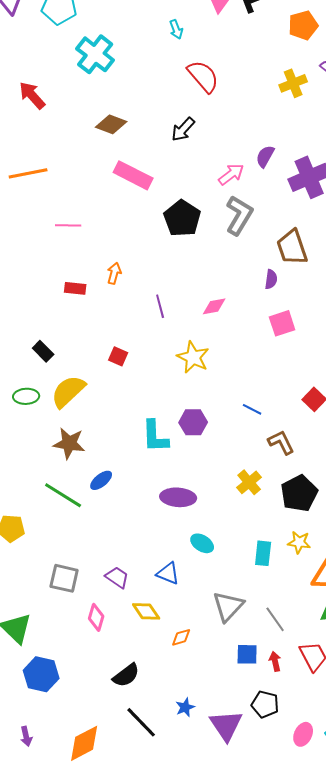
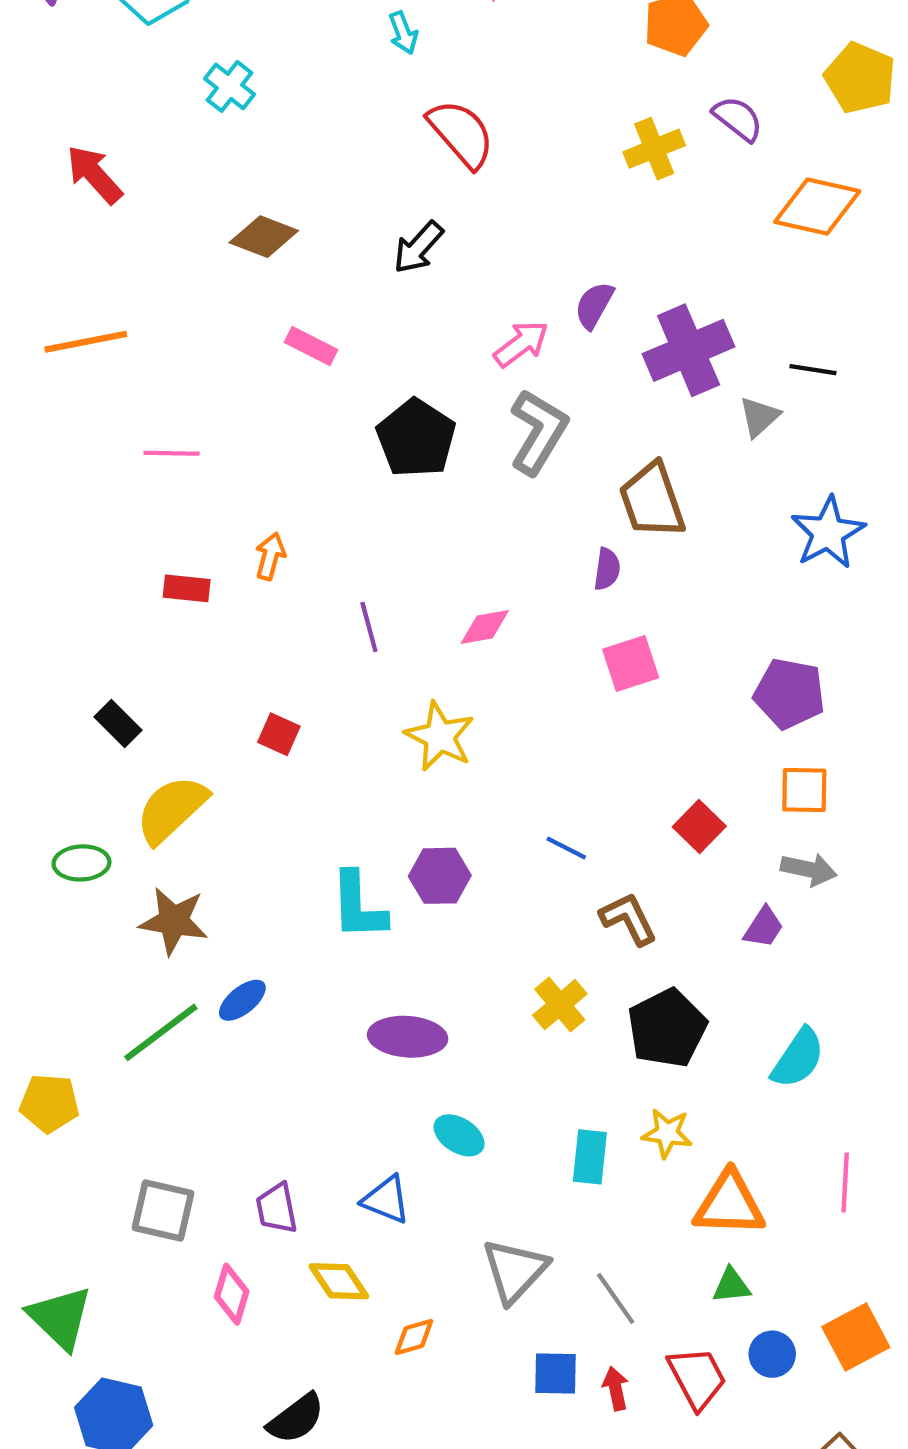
cyan cross: (95, 54) -> (230, 86), size x0.6
pink rectangle: (133, 175) -> (311, 346), size x0.6
green ellipse: (26, 396) -> (81, 863), moved
green line: (63, 495) -> (161, 1032), turned -69
purple trapezoid: (117, 577) -> (277, 1208), turned -135

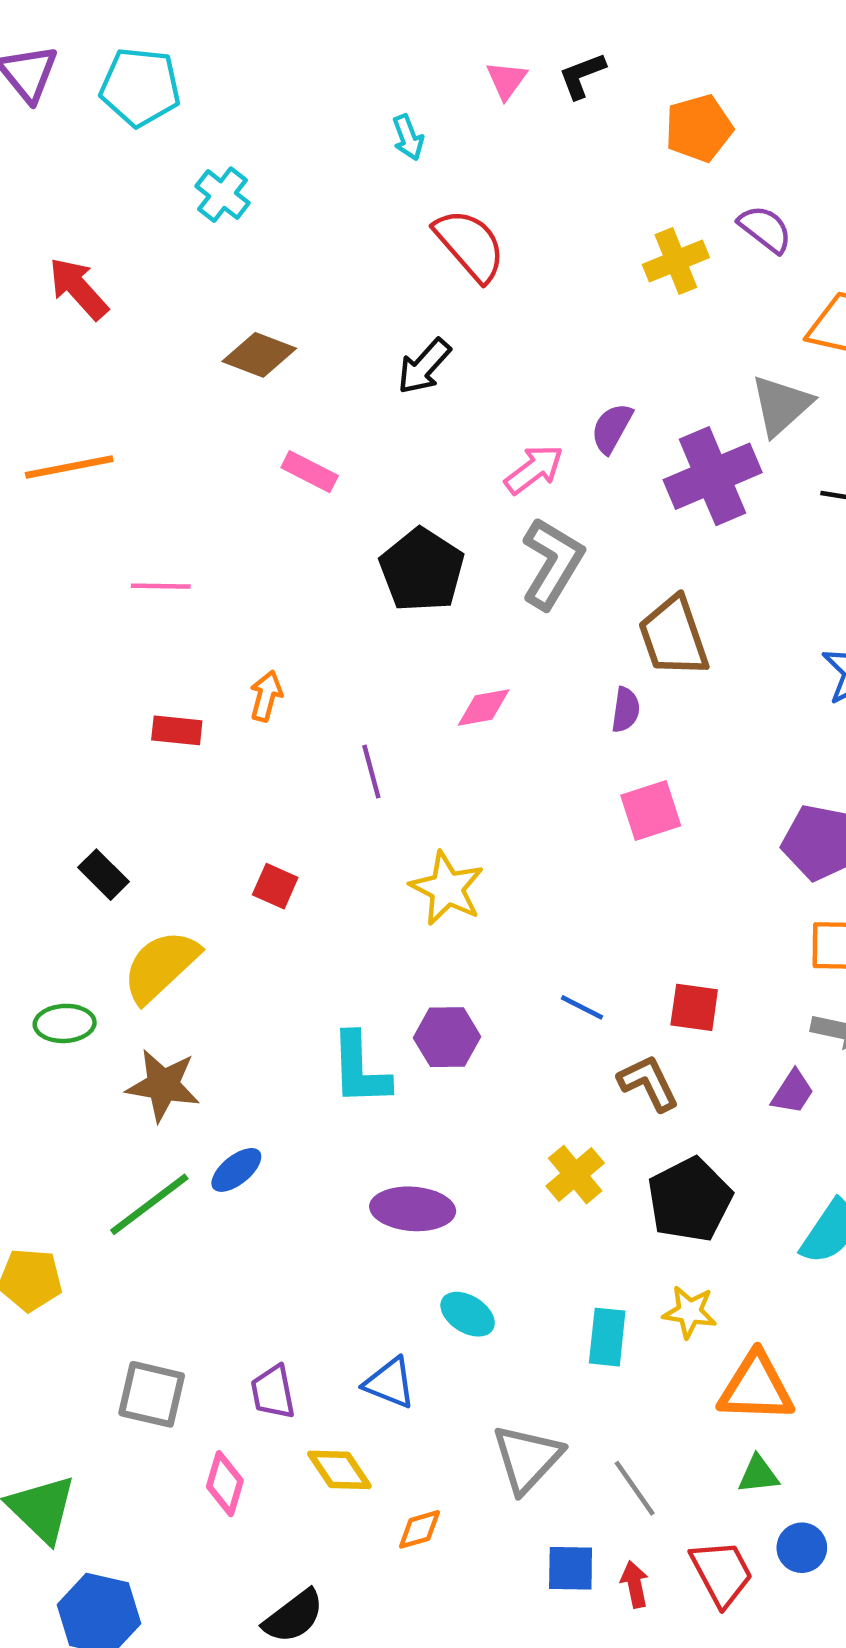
gray triangle: (759, 417) -> (781, 405), moved, size x1.4
pink diamond: (485, 627) -> (484, 707), moved
red square: (699, 826) -> (694, 1007), moved, turned -36

